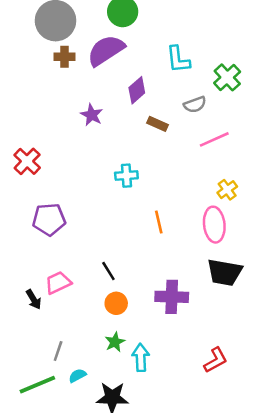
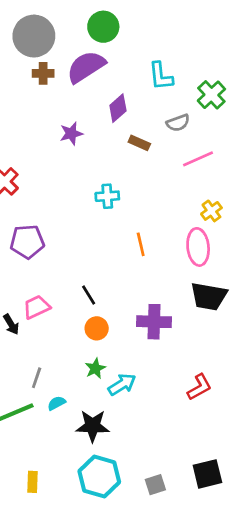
purple star: (92, 115) -> (71, 133), turned 30
cyan arrow: (141, 358) -> (122, 384), turned 60

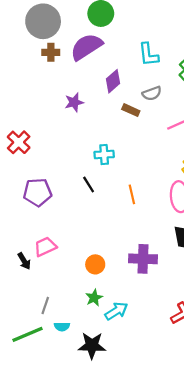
gray semicircle: (178, 123) -> (152, 93), moved
black line: (89, 295) -> (89, 184), moved
cyan semicircle: (57, 403) -> (62, 327), turned -152

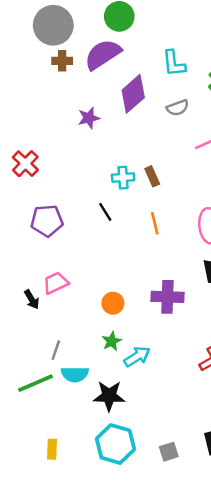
purple diamond: (113, 81) -> (133, 94), size x1.4
brown rectangle: (131, 110) -> (152, 176), moved, turned 42
cyan semicircle: (62, 327) -> (75, 374), size x1.5

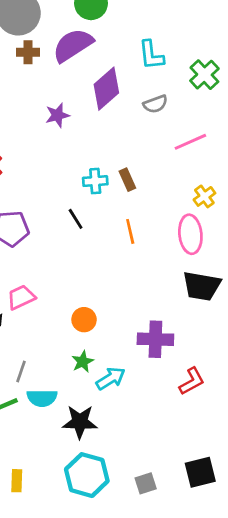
purple cross: (167, 297) -> (155, 339), moved

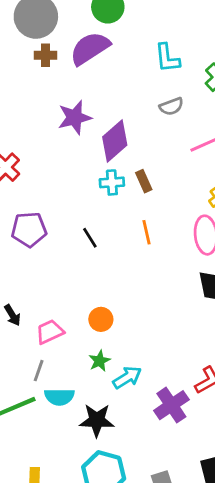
purple diamond: (106, 89) -> (115, 141), moved
purple star: (57, 115) -> (75, 117), size x1.4
black line: (76, 219) -> (90, 238), moved
pink trapezoid: (21, 297) -> (50, 332), moved
purple cross: (155, 339) -> (171, 405), moved, turned -36

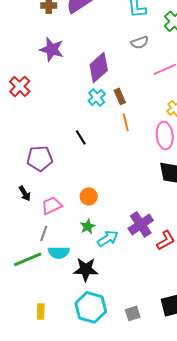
purple star: (75, 117) -> (52, 49), moved, turned 30
cyan cross: (112, 182) -> (97, 97), turned -36
purple pentagon: (29, 229) -> (40, 158), moved
orange line: (147, 232) -> (126, 122), moved
purple cross: (171, 405) -> (141, 224), moved

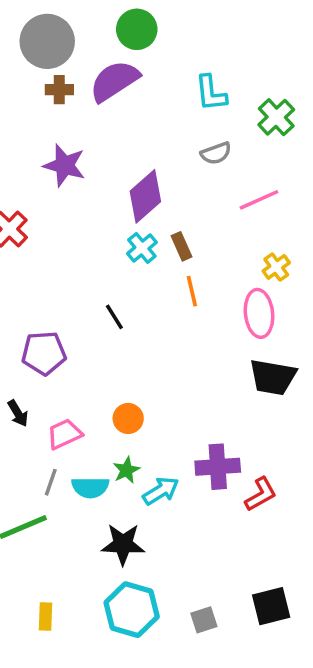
purple cross: (141, 224) -> (218, 467), turned 30
cyan semicircle: (59, 252) -> (90, 487), moved

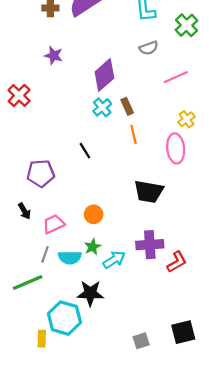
purple star: (64, 165) -> (54, 56), size x0.7
black trapezoid: (273, 377) -> (149, 192), moved
cyan hexagon: (132, 610) -> (64, 318), moved

